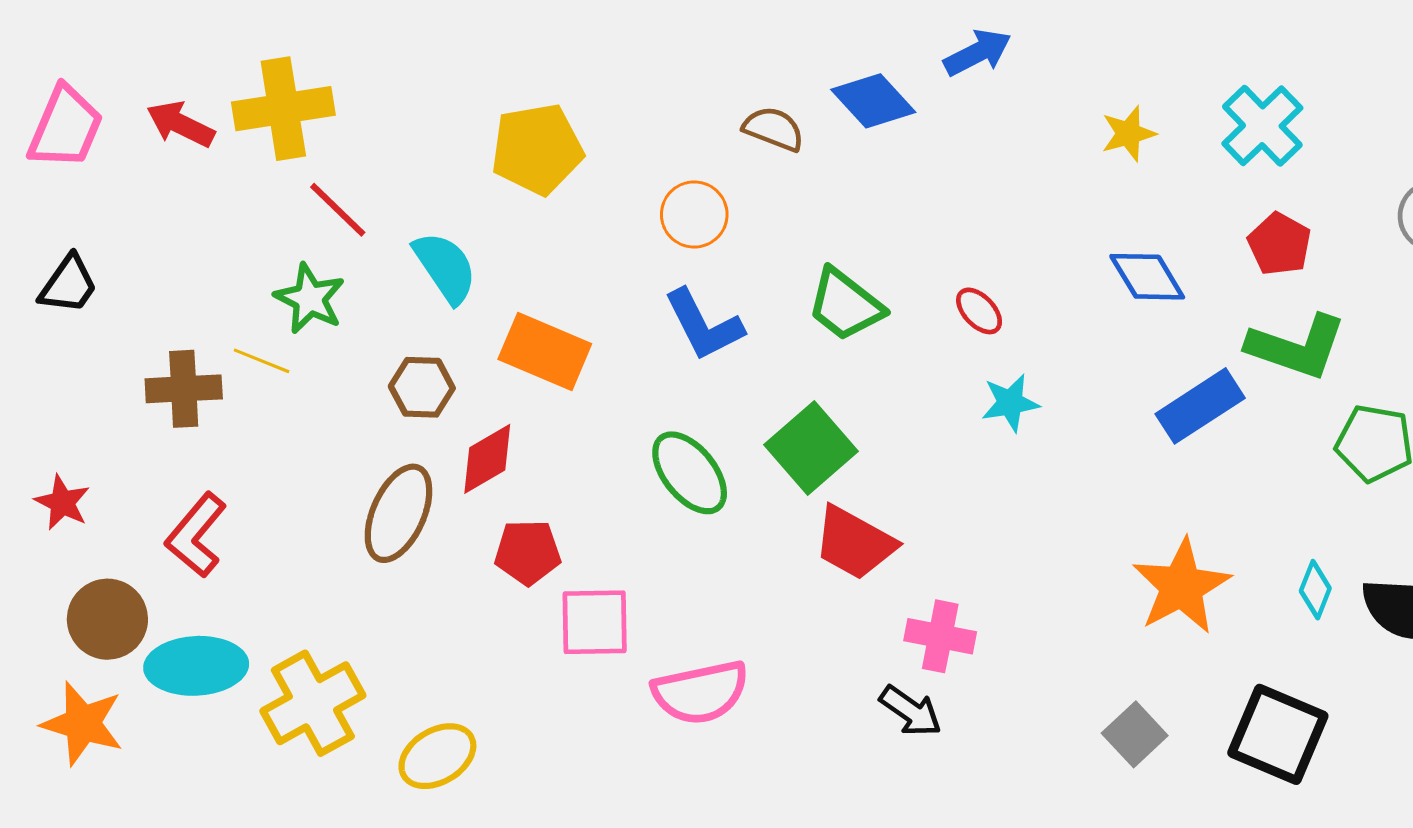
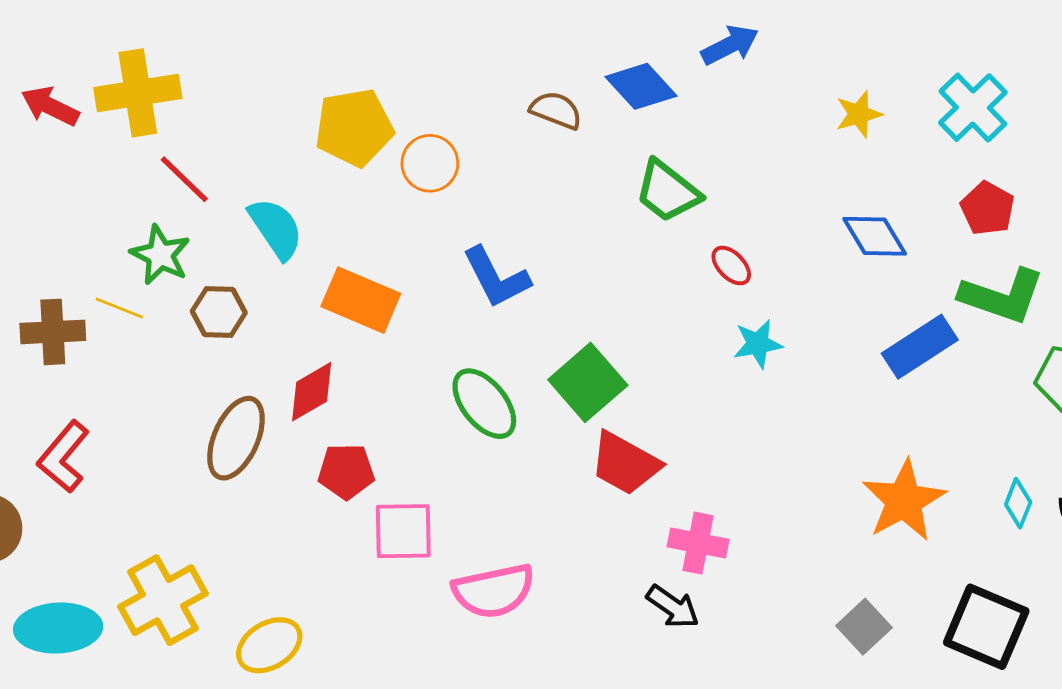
orange circle: (694, 214) -> (430, 163), moved
green trapezoid: (845, 305) -> (668, 191), moved
brown hexagon: (422, 387) -> (219, 312), moved
cyan ellipse: (196, 666) -> (58, 628), moved

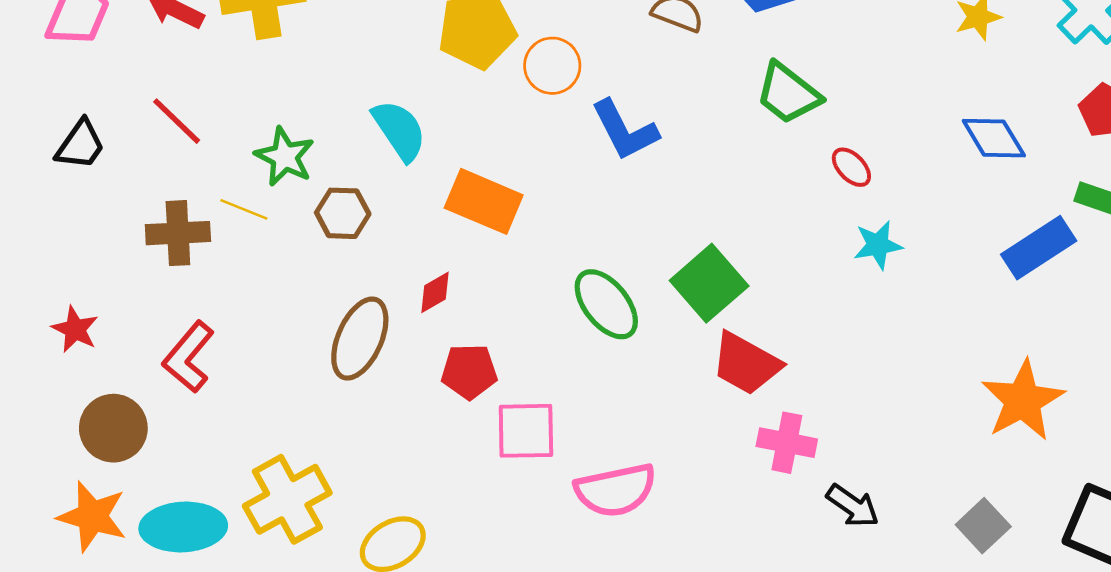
red line: (184, 179) -> (177, 121), moved
blue L-shape: (496, 277) -> (625, 130), moved
red diamond: (312, 392) -> (435, 292), size x0.7
pink cross: (698, 543) -> (787, 443), moved
black arrow: (673, 607) -> (853, 506), moved

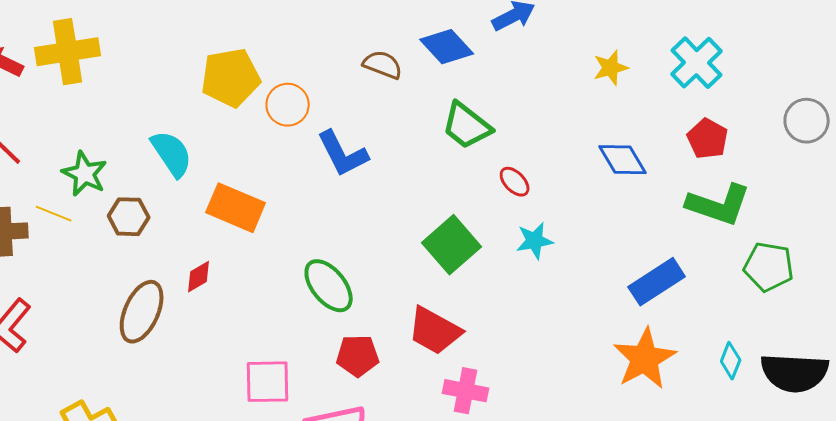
blue rectangle: (1039, 248) -> (657, 282), moved
green square: (709, 283) -> (452, 245), moved
red pentagon: (469, 371) -> (358, 356), moved

